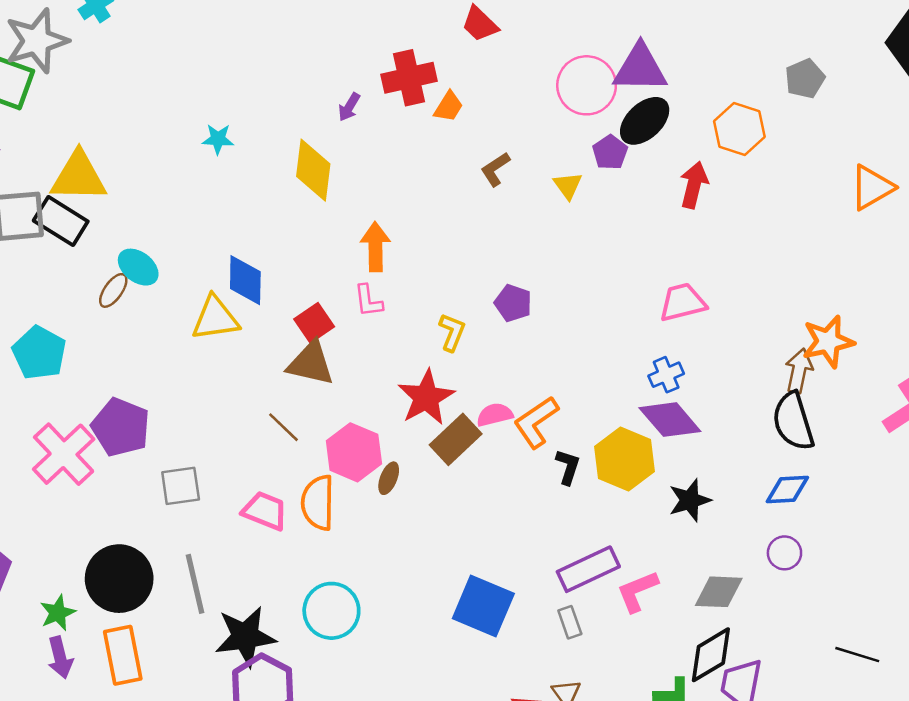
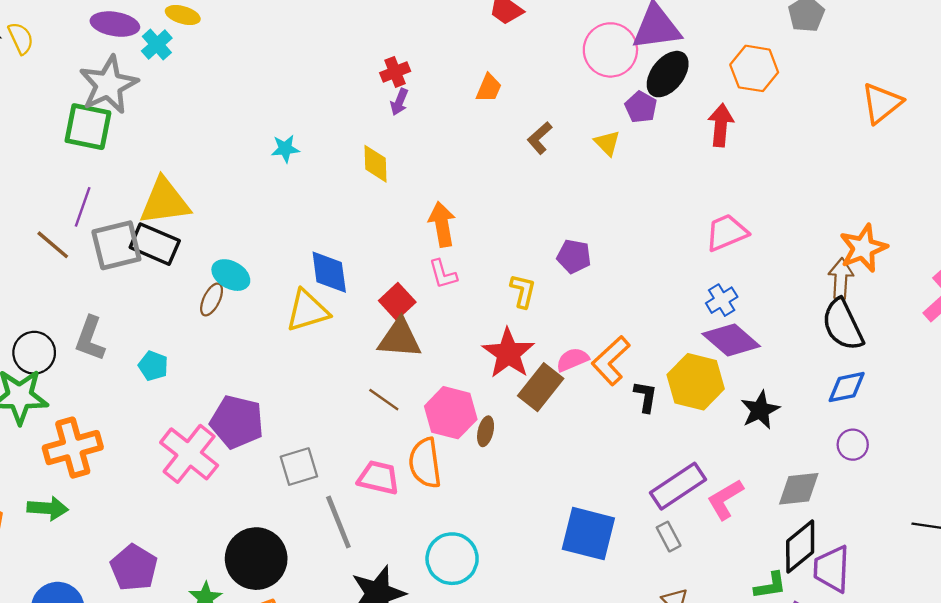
red cross: (409, 78) -> (395, 72), moved, size x0.6
yellow diamond: (313, 170) -> (376, 164), size x0.7
cyan pentagon: (39, 353) -> (153, 366), size x0.6
gray line: (195, 584) -> (338, 522), moved

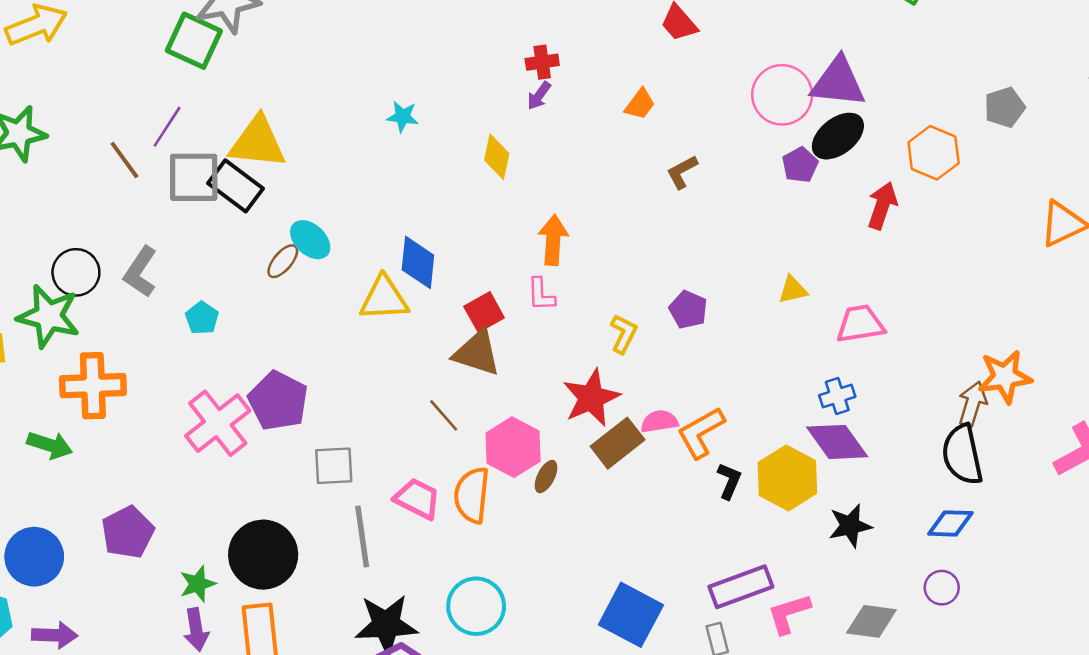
yellow triangle: (607, 143) -> (793, 290), moved, turned 48

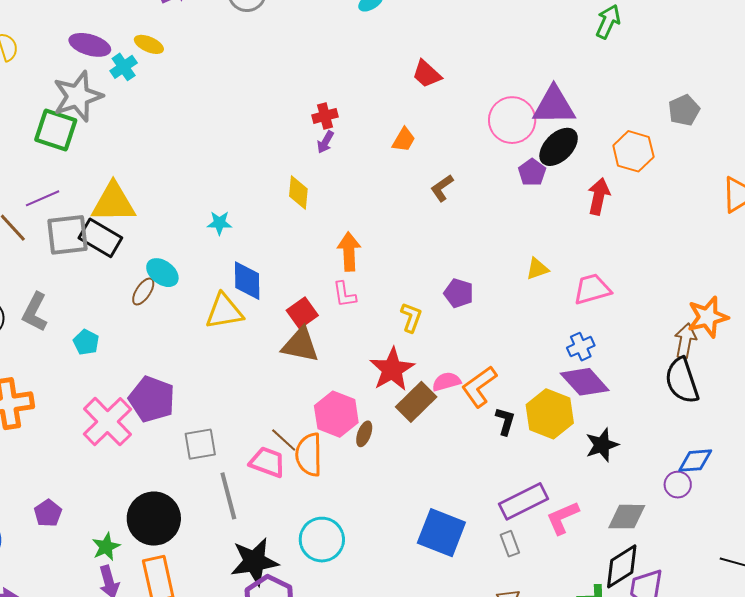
cyan star: (403, 117) -> (219, 223), moved
purple line: (167, 127) -> (43, 198), turned 40
brown line: (444, 415) -> (284, 440), moved
blue diamond: (950, 523) -> (695, 461), moved
purple pentagon: (128, 532) -> (48, 513), size x0.7

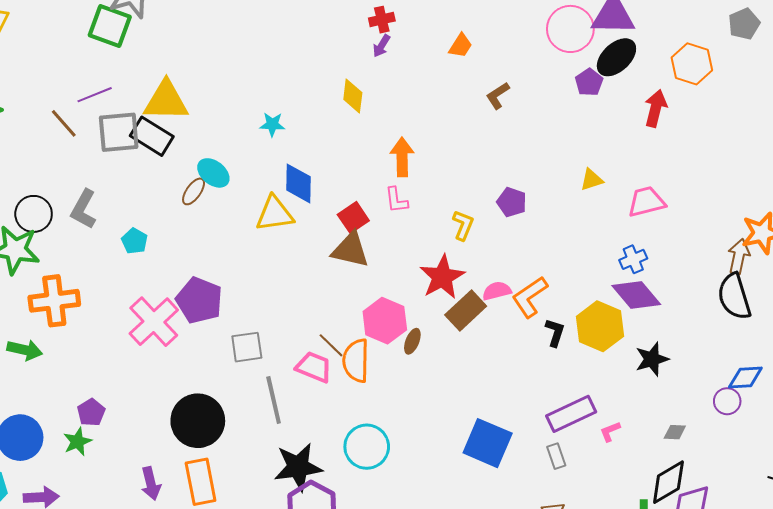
gray diamond: (627, 517) -> (675, 432), size x0.6
pink L-shape: (563, 518) -> (610, 431), size x0.6
green star: (106, 547) -> (77, 442), moved

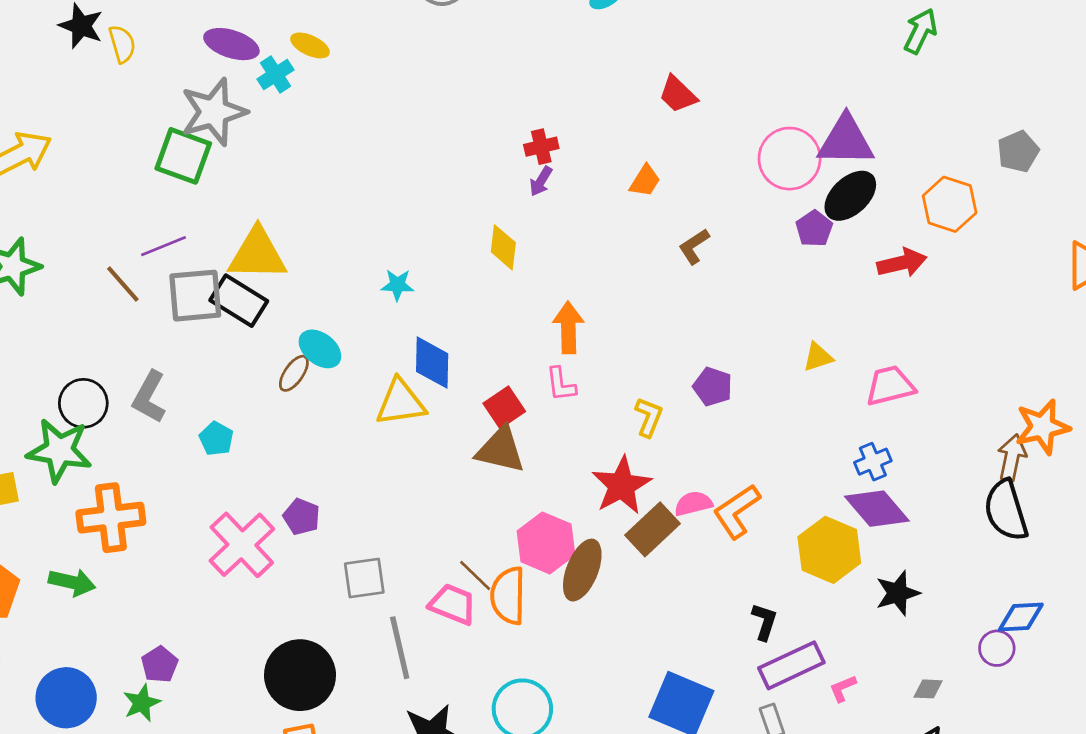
red arrow: (656, 108) -> (902, 263), turned 63
purple pentagon: (199, 300) -> (302, 517), size x0.6
black L-shape: (555, 332) -> (764, 622), moved
brown ellipse: (412, 341) -> (582, 570), size x1.8

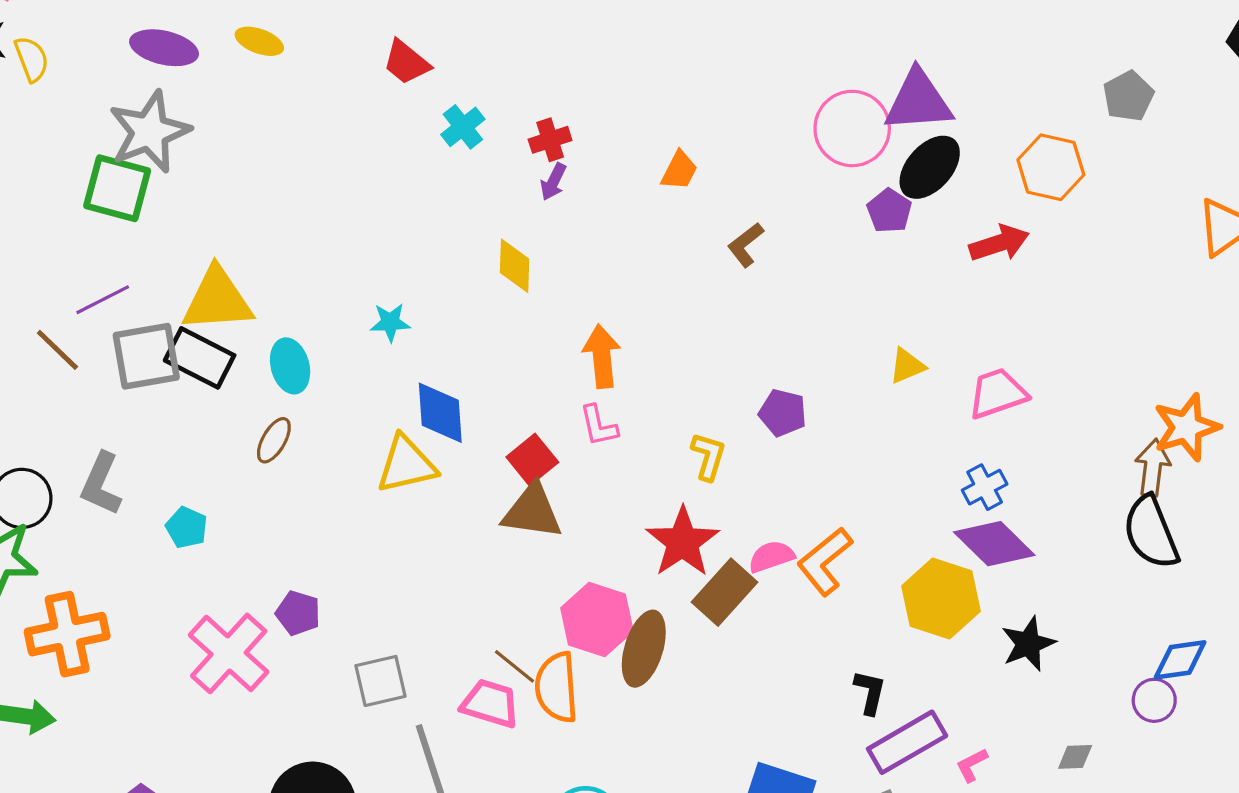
cyan cross: (276, 74) -> (463, 127), moved
red trapezoid: (678, 94) -> (406, 62), moved
cyan ellipse: (320, 349) -> (290, 366), moved, turned 42

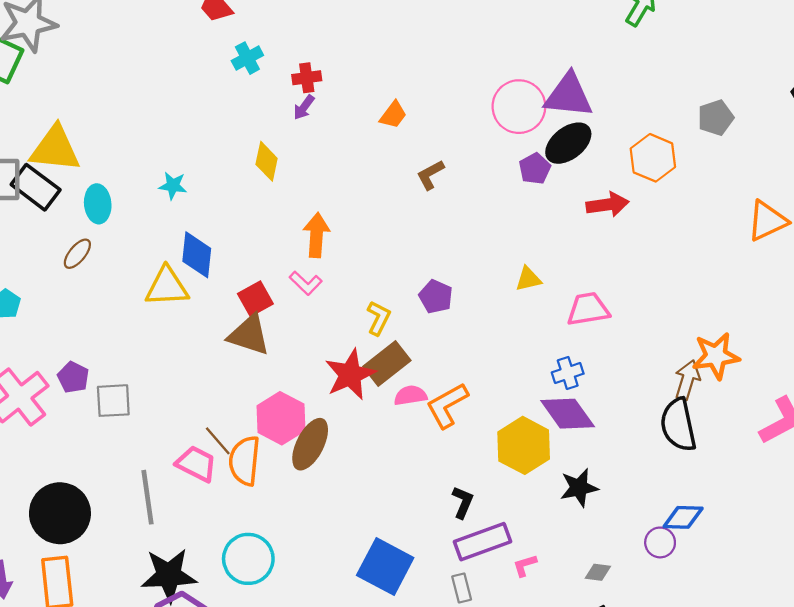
pink L-shape: (599, 426) -> (306, 283), turned -44
brown rectangle: (725, 592) -> (387, 364), moved
gray square: (380, 681) -> (113, 401), moved

